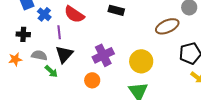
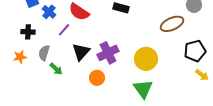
purple line: (59, 32) -> (64, 30), turned 48
black triangle: (64, 54) -> (81, 52), moved
gray semicircle: (39, 55) -> (44, 53), turned -84

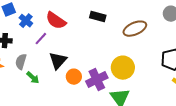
brown ellipse: (172, 24) -> (135, 29), moved
purple cross: (108, 53) -> (97, 80), moved
orange circle: (97, 78) -> (74, 77), moved

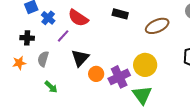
green arrow: (33, 78) -> (51, 87), moved

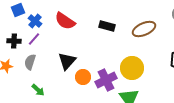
black rectangle: (120, 14) -> (107, 26), moved
purple line: (63, 36) -> (34, 39), moved

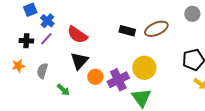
red semicircle: (65, 21) -> (77, 35), moved
black rectangle: (107, 26) -> (127, 31), moved
gray semicircle: (30, 62) -> (42, 71), moved
green arrow: (38, 90) -> (63, 90), moved

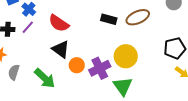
black triangle: (79, 61) -> (61, 49), turned -36
gray semicircle: (42, 71) -> (14, 72), moved
green arrow: (63, 90) -> (45, 78), size x1.6

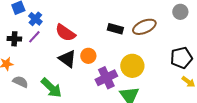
orange circle: (77, 65) -> (88, 56), moved
gray semicircle: (14, 72) -> (20, 82), turned 98

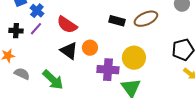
purple cross: (106, 78) -> (108, 70), turned 30

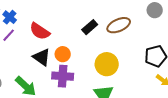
black rectangle: (117, 21) -> (90, 27), turned -56
purple cross: (108, 70) -> (63, 76), moved

